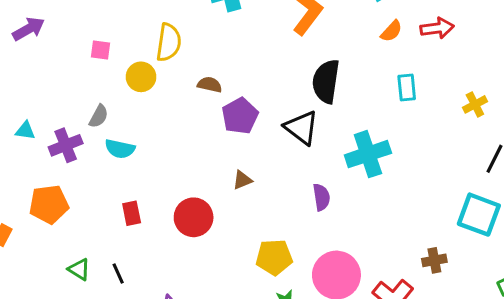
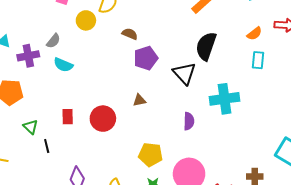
orange semicircle: (391, 31) -> (254, 34), moved
red rectangle: (132, 213) -> (68, 117), moved
green triangle: (79, 269) -> (31, 127), moved

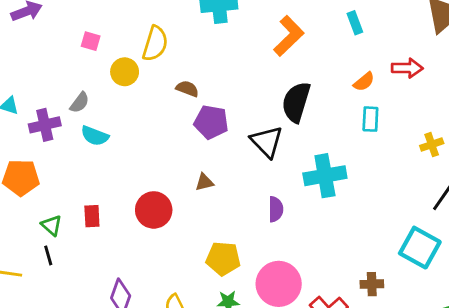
purple pentagon: (146, 58) -> (211, 122), turned 30
red rectangle: (68, 117) -> (92, 216), moved
black line: (47, 146) -> (48, 255), moved

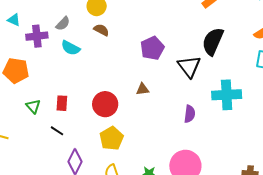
brown semicircle: (187, 89) -> (101, 30), moved
purple pentagon: (211, 122) -> (152, 48), turned 30
black line: (48, 255) -> (57, 131), moved, turned -48
yellow pentagon: (223, 259) -> (112, 138), moved, turned 30

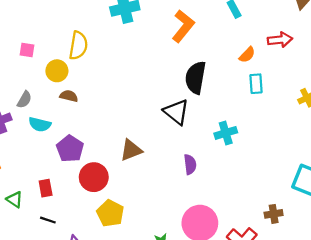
purple pentagon: (152, 48) -> (70, 149), moved
brown triangle: (143, 89) -> (131, 150), size x1.5
cyan cross: (227, 95) -> (226, 133), size x0.7

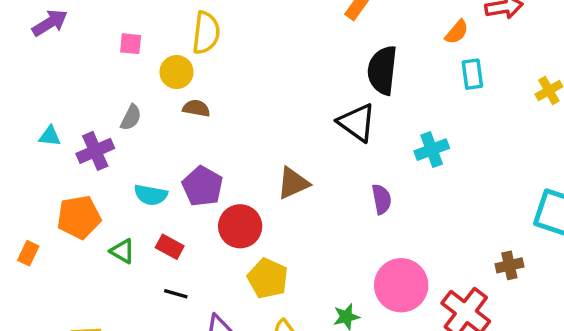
cyan semicircle: (40, 124) -> (151, 195), moved
red rectangle: (46, 188) -> (170, 247), turned -48
green triangle: (15, 200) -> (122, 251), moved

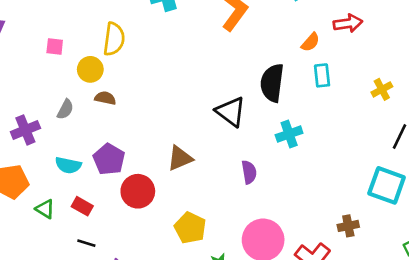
black semicircle: (382, 70) -> (272, 83), moved
gray semicircle: (131, 117) -> (65, 109), moved
yellow pentagon: (268, 278) -> (190, 228), moved

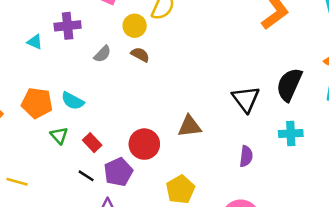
purple cross: (25, 130) -> (68, 26), moved
purple pentagon: (109, 159) -> (118, 172), moved
cyan semicircle: (68, 165) -> (73, 101), moved

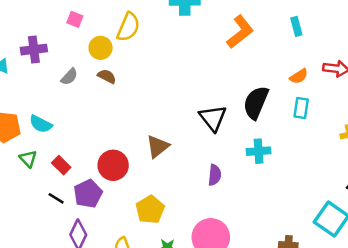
brown triangle: (190, 126) -> (158, 146), turned -30

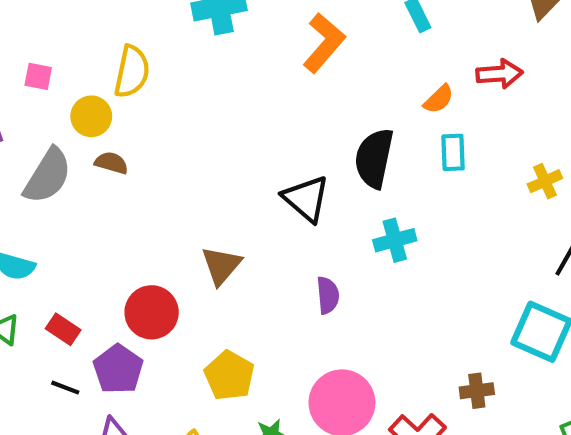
gray semicircle: (69, 77) -> (48, 176), size x1.8

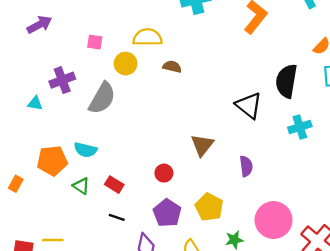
yellow semicircle: (132, 72) -> (148, 37), turned -100
brown semicircle: (111, 163) -> (172, 67), moved
purple semicircle: (328, 295) -> (246, 166), moved
red circle: (152, 312) -> (164, 173), size x0.6
purple pentagon: (118, 369) -> (167, 213), moved

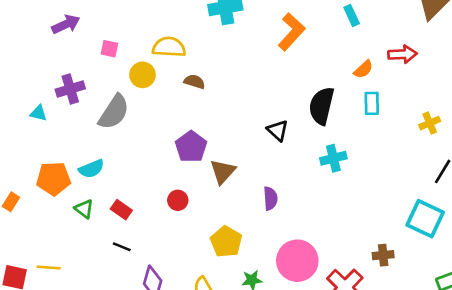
purple arrow: (39, 25) -> (66, 24), moved
black triangle: (249, 105) -> (278, 130), size x0.7
cyan semicircle: (85, 150) -> (91, 169), turned -40
purple pentagon: (167, 213) -> (191, 147), moved

